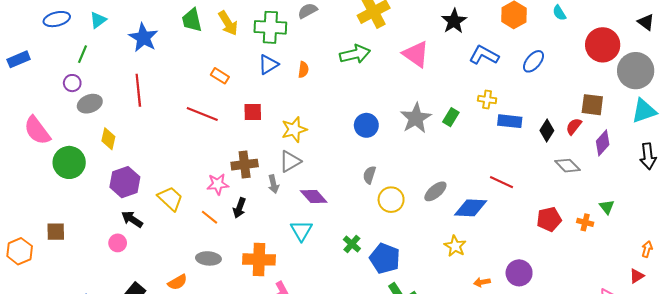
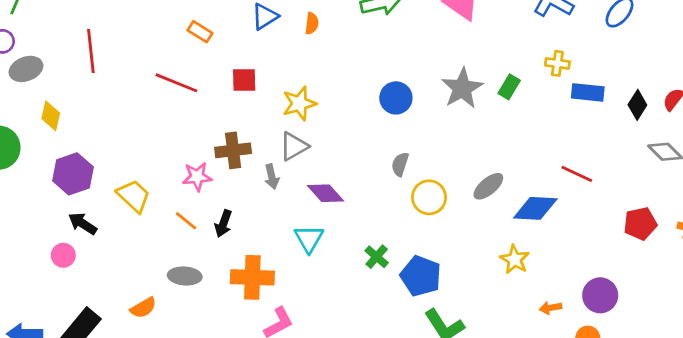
black arrow: (239, 208) -> (223, 224), moved

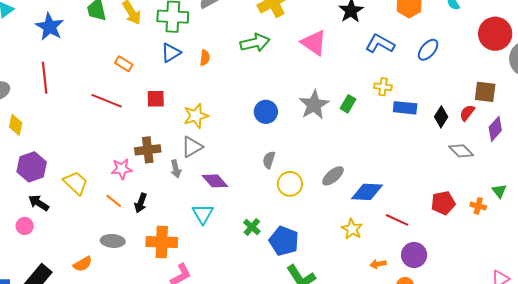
red line: (577, 174) -> (397, 220), moved

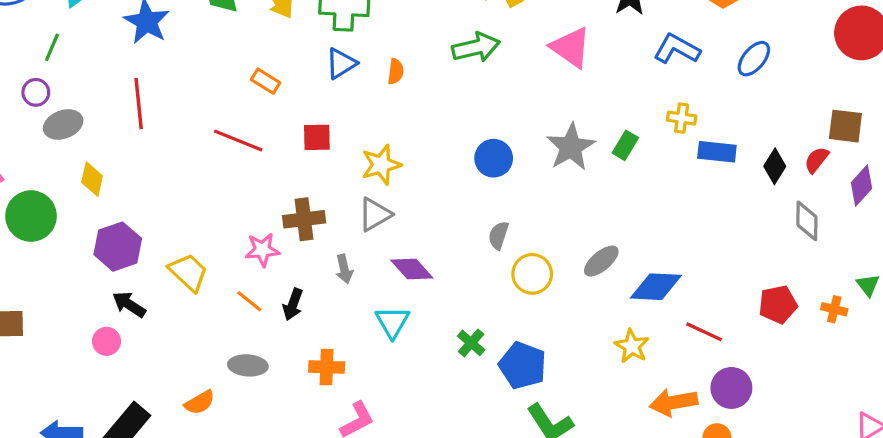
gray diamond: (461, 151) -> (807, 221), turned 45
gray arrow: (176, 169) -> (344, 269), moved
orange cross: (162, 242) -> (327, 367), size x0.7
orange arrow: (378, 264) -> (674, 402), size x1.8

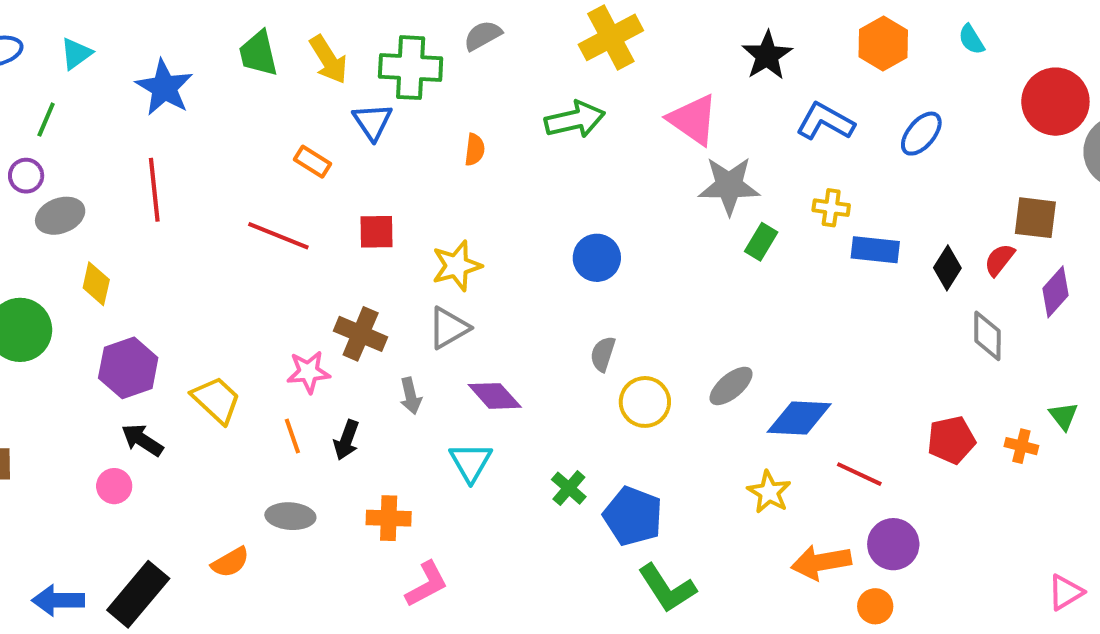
blue triangle: (341, 63) -> (373, 122), moved, turned -32
gray star: (571, 147) -> (729, 186), moved, turned 30
brown cross: (304, 219) -> (361, 334), turned 30
orange line: (249, 301) -> (292, 436), turned 32

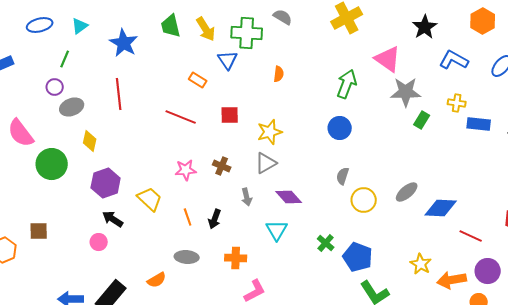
gray semicircle: (483, 35) -> (283, 17), turned 60
green arrow: (575, 120) -> (347, 84), moved, turned -56
brown cross: (361, 334) -> (222, 166), size x0.7
pink star: (308, 372) -> (186, 170), moved
yellow star: (769, 492) -> (421, 264), moved

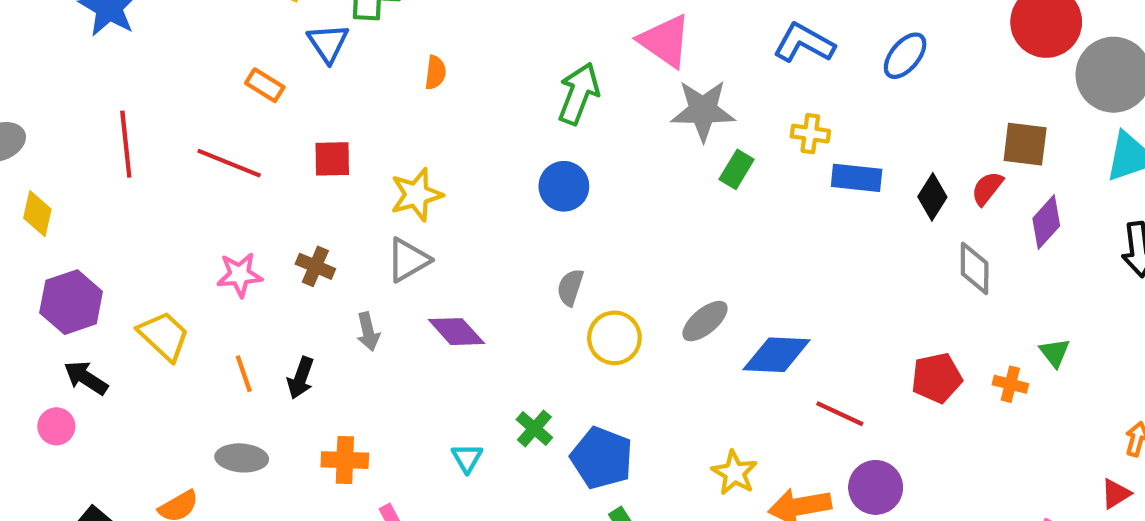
red line: (119, 94) -> (126, 144), moved
cyan triangle: (277, 230) -> (467, 458), moved, size x0.7

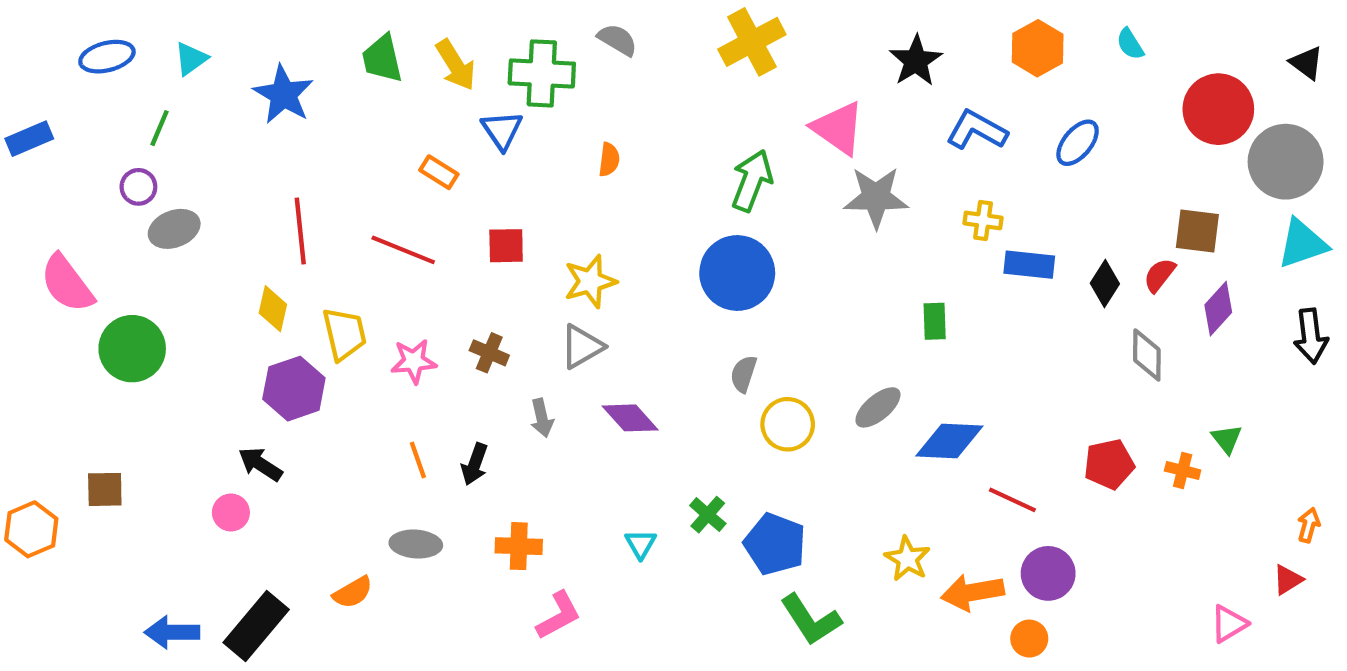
green rectangle: (737, 169) -> (935, 321), moved, turned -33
blue circle: (564, 186) -> (737, 273), size x1.5
yellow diamond: (37, 214) -> (273, 309), moved
purple hexagon: (71, 302) -> (294, 389), moved
yellow trapezoid: (164, 336) -> (344, 334), moved, turned 34

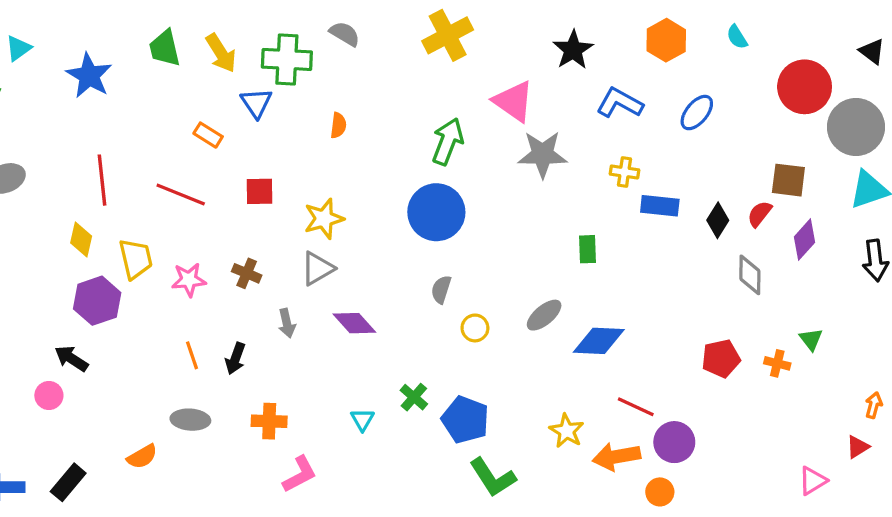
yellow circle: (788, 424) -> (475, 328), size x0.7
red line: (1012, 500) -> (636, 407), moved
black rectangle: (256, 626) -> (68, 482), size x0.7

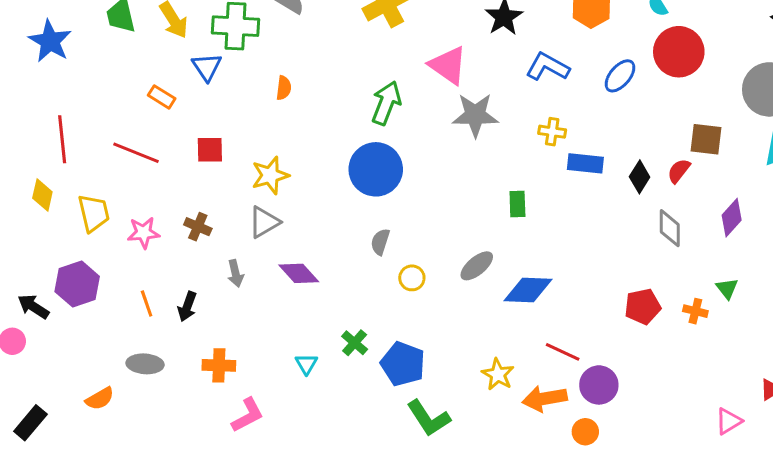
red circle: (805, 87) -> (679, 52), moved
purple diamond: (805, 240) -> (732, 218), moved
purple hexagon: (97, 301) -> (77, 284), moved

